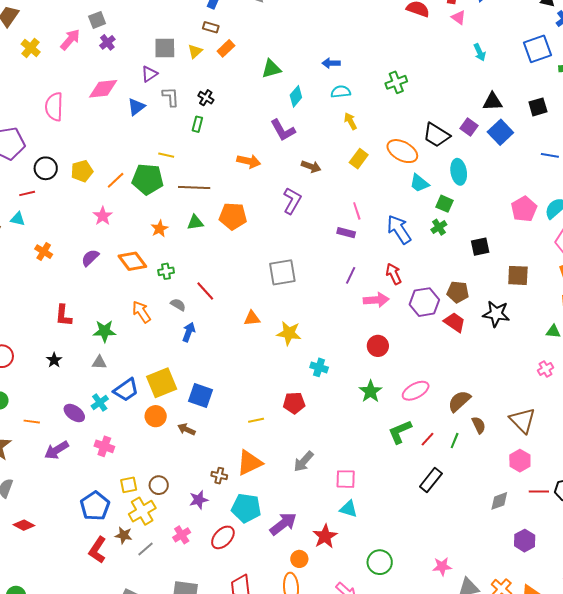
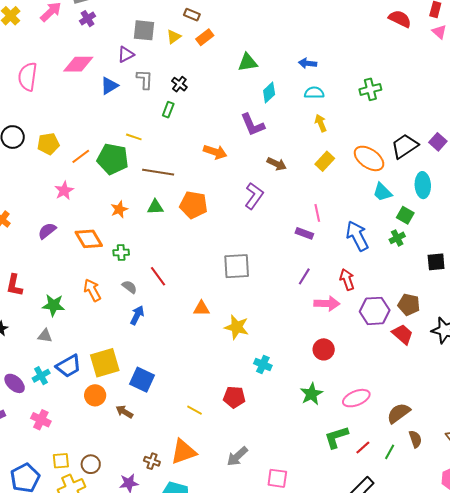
black trapezoid: (436, 135) -> (405, 146), turned 108
yellow line: (256, 420) -> (195, 410), turned 35

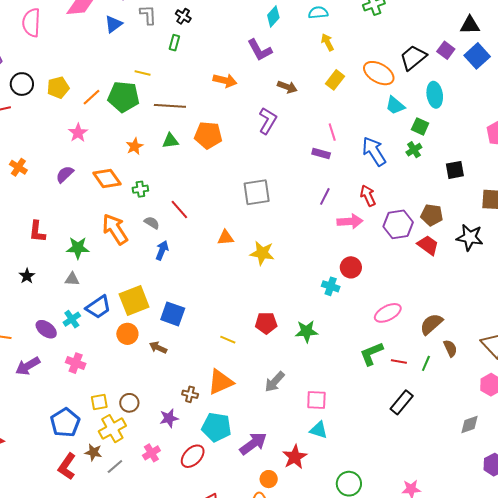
orange arrow: (92, 290) -> (115, 229), size x1.4
cyan cross: (263, 364) -> (331, 286), moved
green star: (311, 394) -> (306, 331), moved, turned 30
red line: (363, 447) -> (399, 361), turned 56

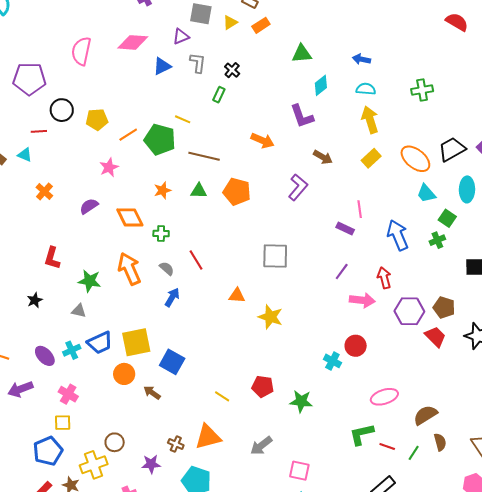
yellow arrow: (327, 42) -> (370, 120), size x1.5
yellow square: (99, 402) -> (63, 423), moved

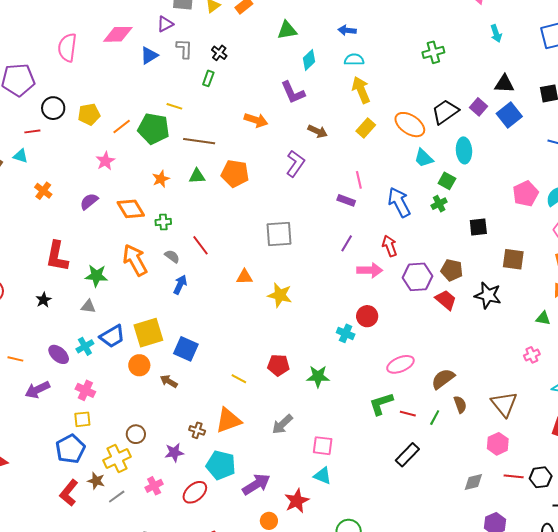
green cross: (422, 90) -> (433, 52), moved
red L-shape: (52, 258) -> (57, 256), size x1.4

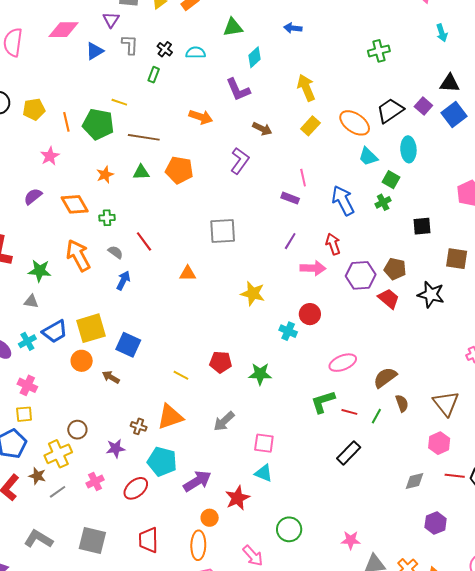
purple triangle: (165, 24) -> (111, 20), turned -30
cyan semicircle: (354, 60) -> (196, 53), moved
orange line: (122, 126) -> (66, 122), turned -66
yellow star: (280, 295) -> (253, 293), moved

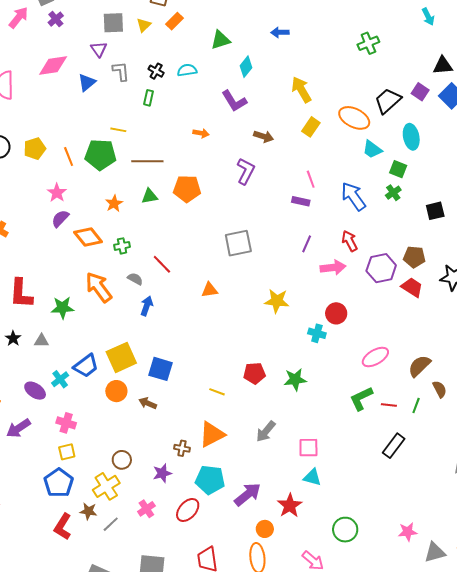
orange arrow: (201, 117) -> (201, 133), size x0.7
purple semicircle: (33, 196) -> (60, 219), moved
gray triangle: (31, 301) -> (41, 341), moved

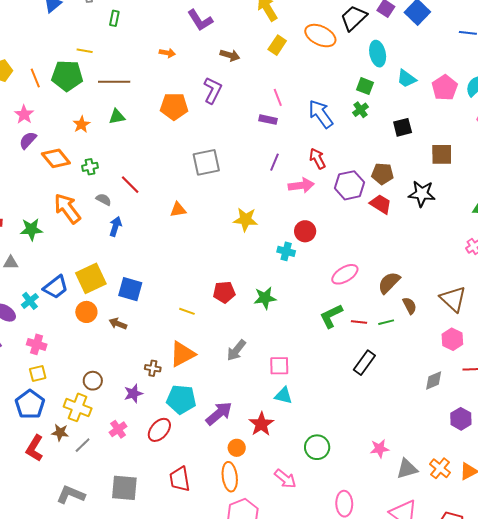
cyan trapezoid: (372, 149) -> (406, 79), moved
orange pentagon: (187, 189) -> (174, 106), moved
green line: (416, 405) -> (386, 322), turned 56
yellow cross: (106, 486) -> (78, 407), turned -36

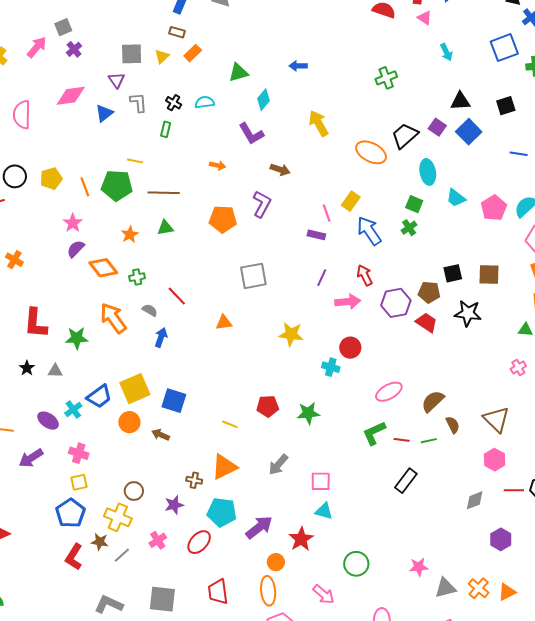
yellow rectangle: (277, 45) -> (351, 201), moved
black square: (403, 127) -> (453, 273), moved

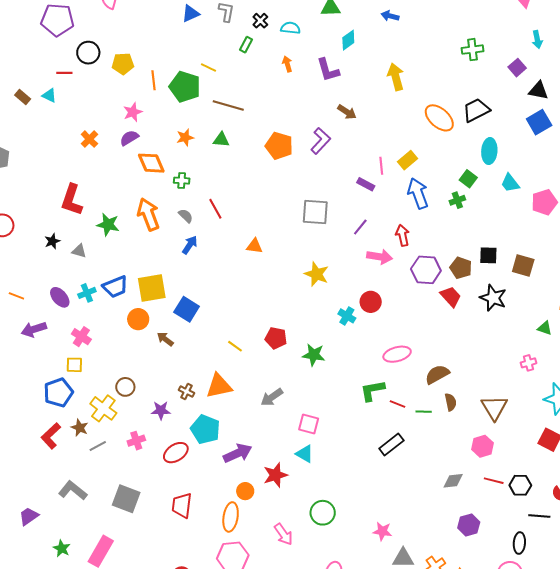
purple square: (437, 127) -> (517, 68), moved
orange arrow: (218, 165) -> (287, 64), moved, turned -133
orange cross: (14, 260) -> (89, 139), moved
gray square: (253, 276) -> (315, 212), moved

